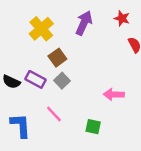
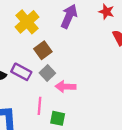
pink arrow: (114, 94) -> (66, 87), moved
pink line: (54, 114) -> (39, 106), turned 48
green square: (93, 127) -> (58, 118), moved

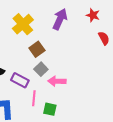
purple rectangle: (21, 72) -> (20, 80), moved

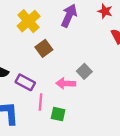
gray square: (41, 69) -> (84, 71), moved

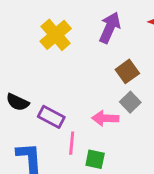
brown square: (44, 48) -> (127, 71), moved

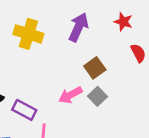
yellow cross: (56, 35) -> (28, 34), turned -32
pink arrow: (105, 118) -> (70, 95), moved, turned -30

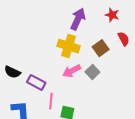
yellow cross: (28, 34) -> (68, 46), moved
brown square: (95, 68) -> (101, 48), moved

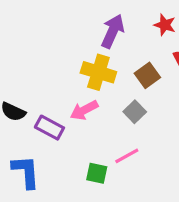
pink arrow: (72, 71) -> (84, 110), moved
pink line: (51, 101) -> (127, 156), moved, turned 56

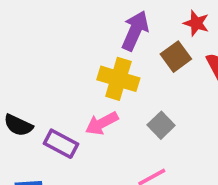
brown square: (147, 75) -> (176, 57), moved

